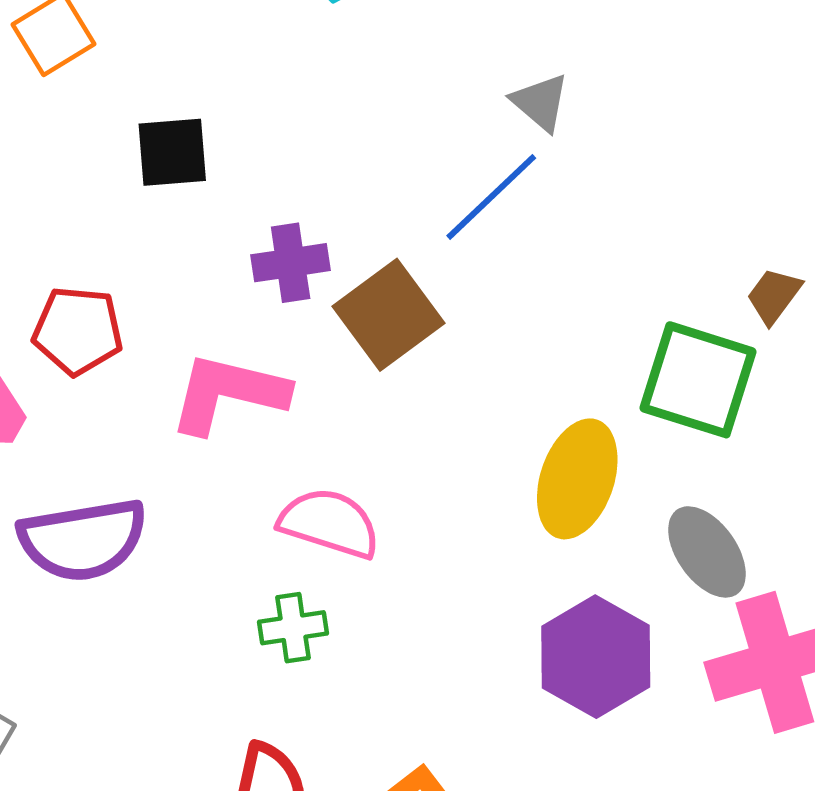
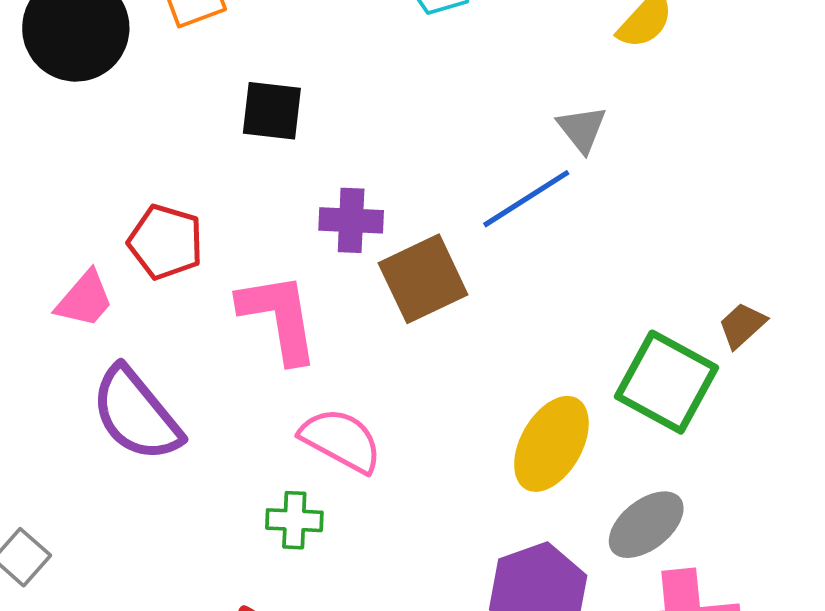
pink L-shape: (228, 393) -> (279, 317), turned 56
purple semicircle: (83, 540) -> (136, 414), turned 49
gray ellipse: (707, 552) -> (646, 525), turned 76

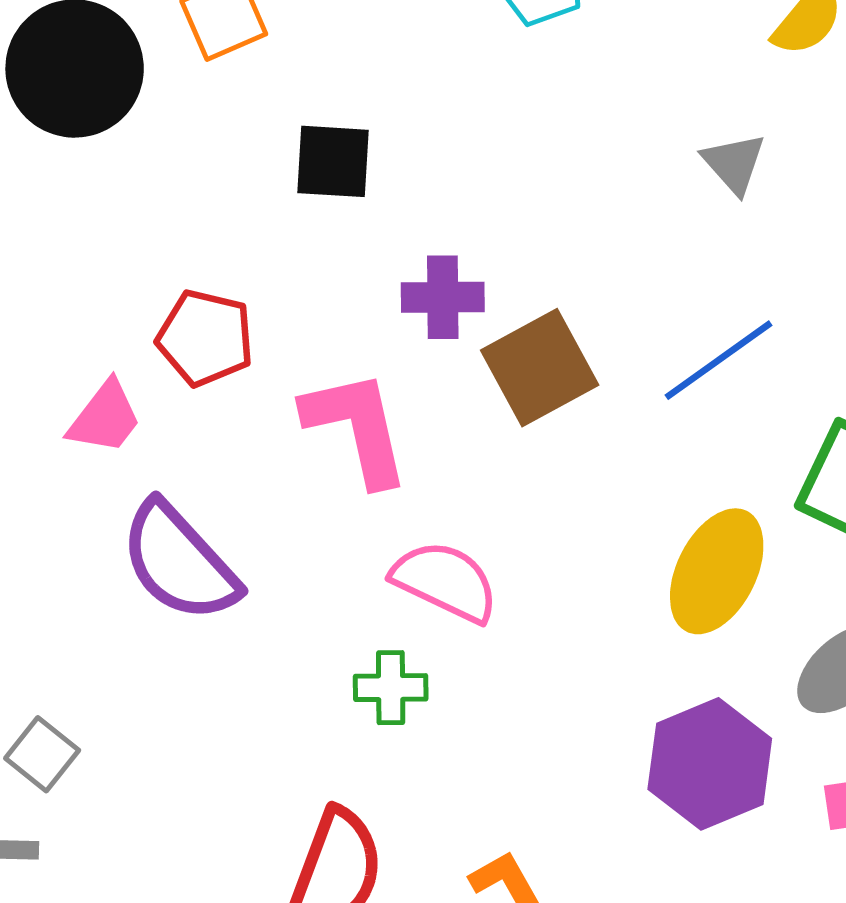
blue line: (526, 199) -> (718, 360), moved

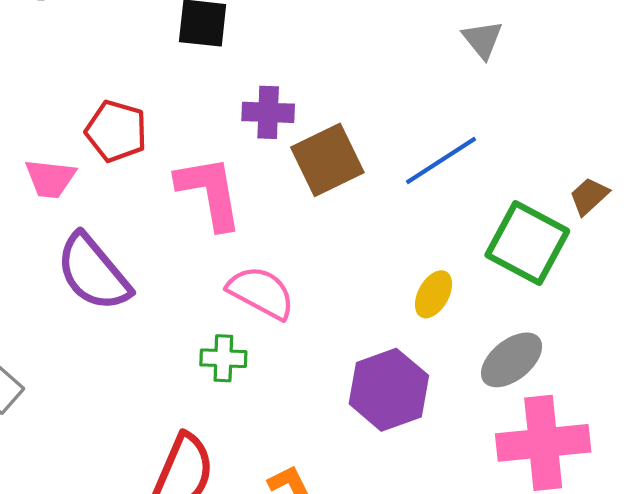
gray triangle: (734, 163) -> (483, 39), moved
pink trapezoid: (105, 418) -> (50, 179), turned 56
yellow ellipse: (717, 571) -> (434, 294), size x0.6
purple hexagon: (710, 764) -> (389, 390), moved

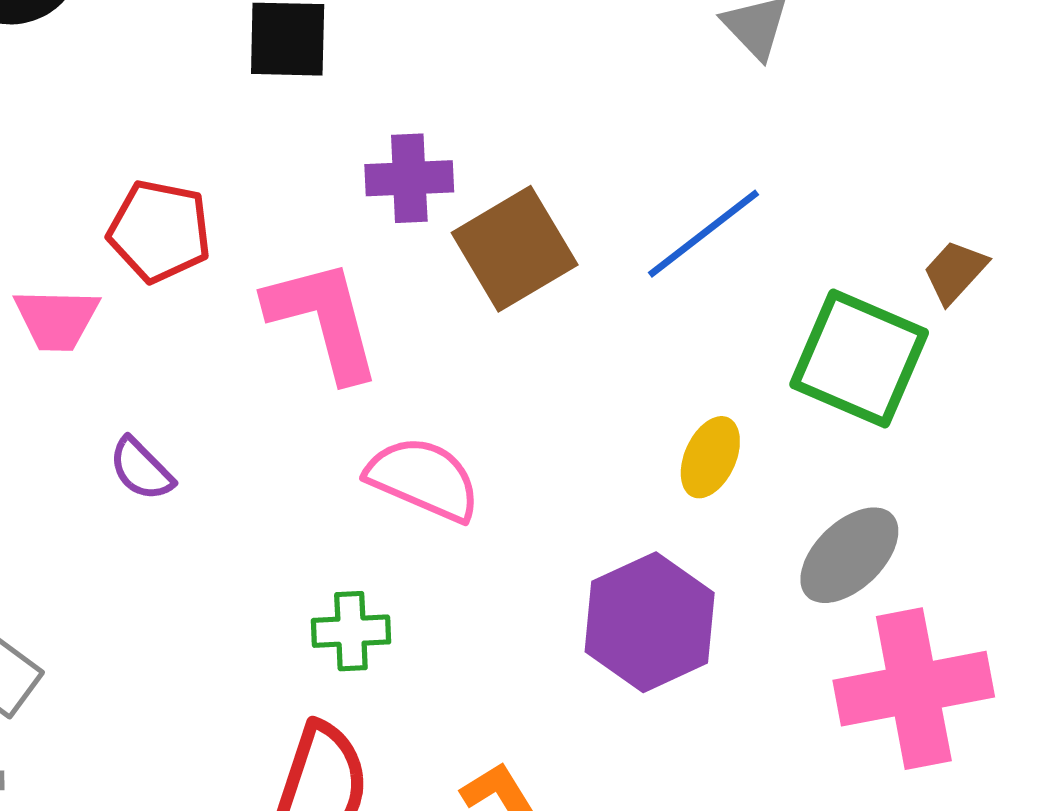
purple semicircle: (93, 272) -> (141, 469), size x0.5
green cross: (223, 358) -> (351, 631), moved

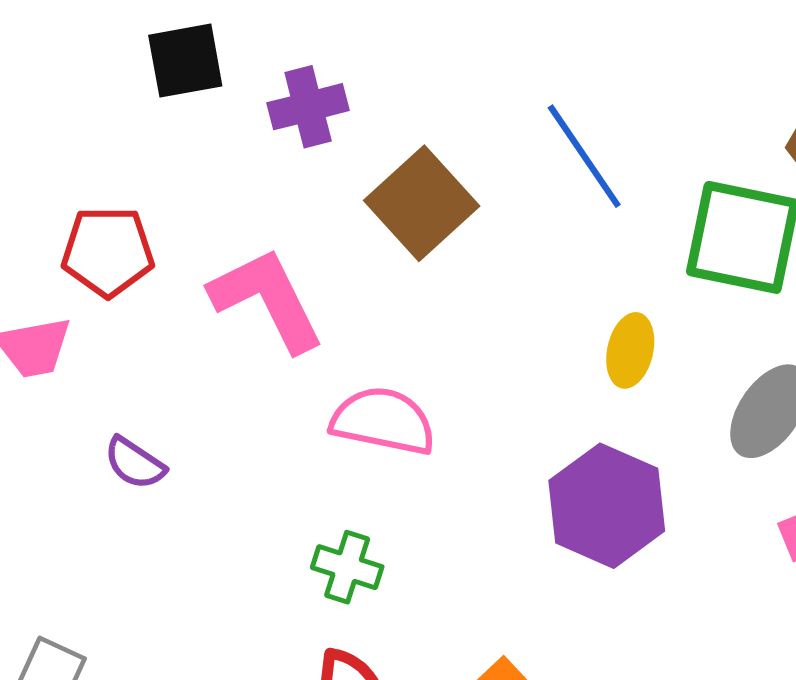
purple cross: (409, 178) -> (308, 107), moved
blue line: (704, 234) -> (584, 156), turned -75
green cross: (351, 631) -> (347, 567), turned 32

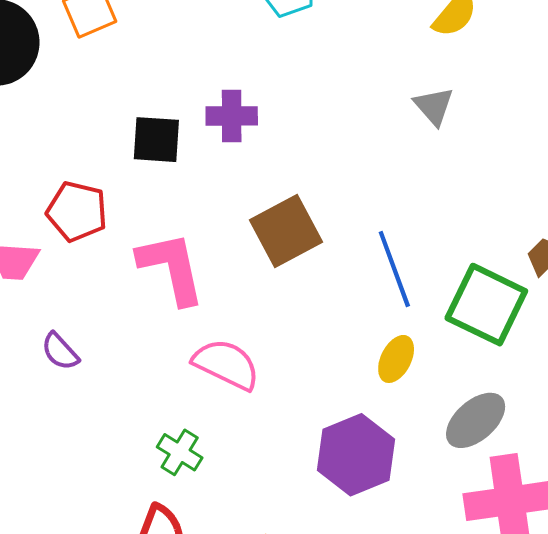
black square: (185, 61) -> (156, 140), moved
purple cross: (308, 107) -> (232, 116), moved
blue line: (584, 156) -> (394, 269), moved

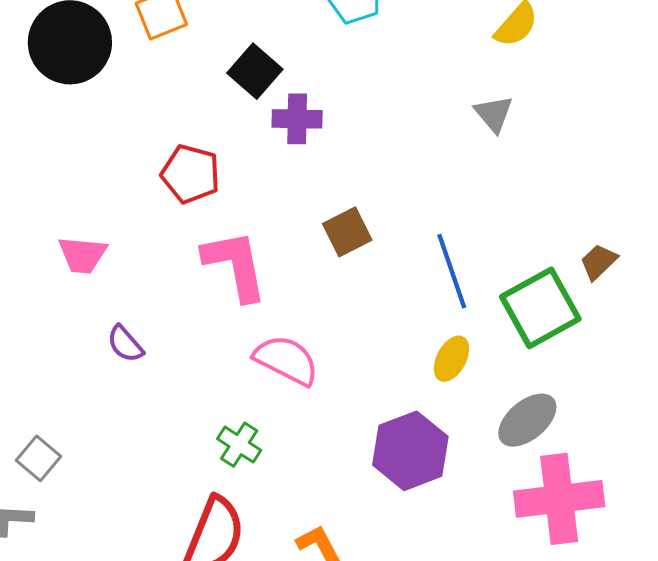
black square: (156, 140) -> (255, 71), moved, turned 36
red pentagon: (77, 211) -> (191, 174), moved
brown square: (286, 231) -> (347, 232), size x0.7
green square: (486, 305) -> (540, 308), turned 34

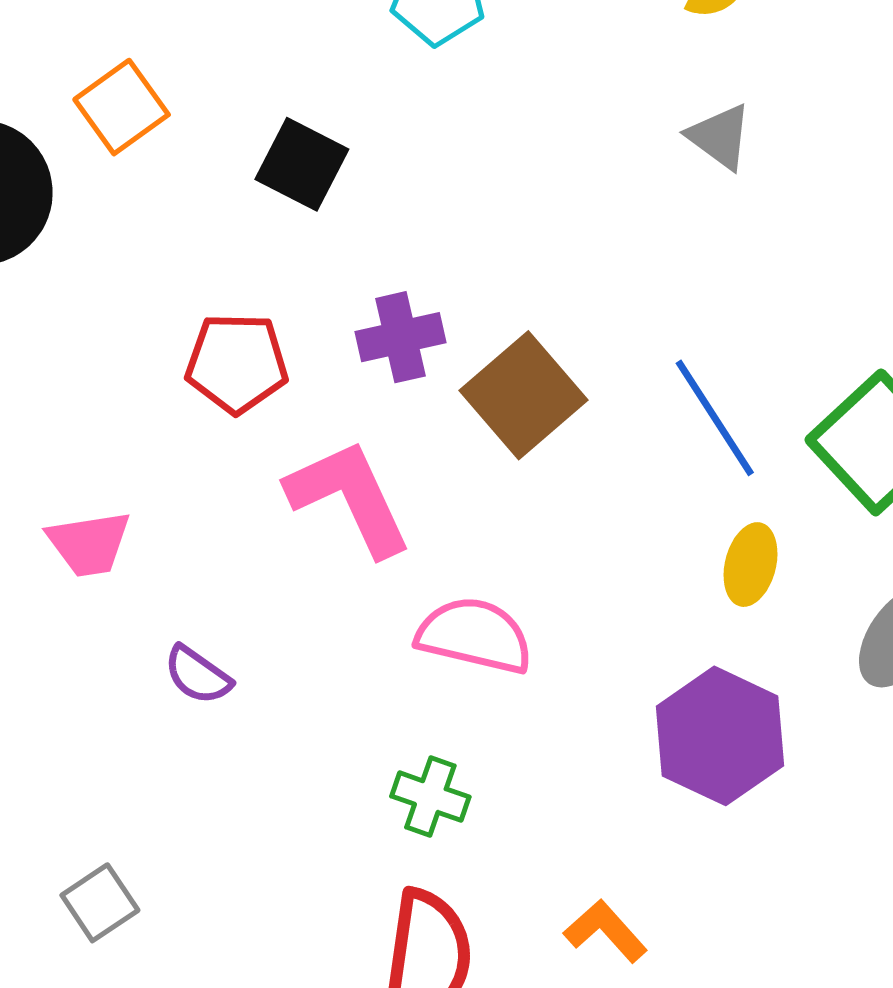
purple cross: (297, 119) -> (401, 337), moved
brown square: (347, 232) -> (523, 395), size x1.4
gray square: (39, 458) -> (100, 903), turned 30

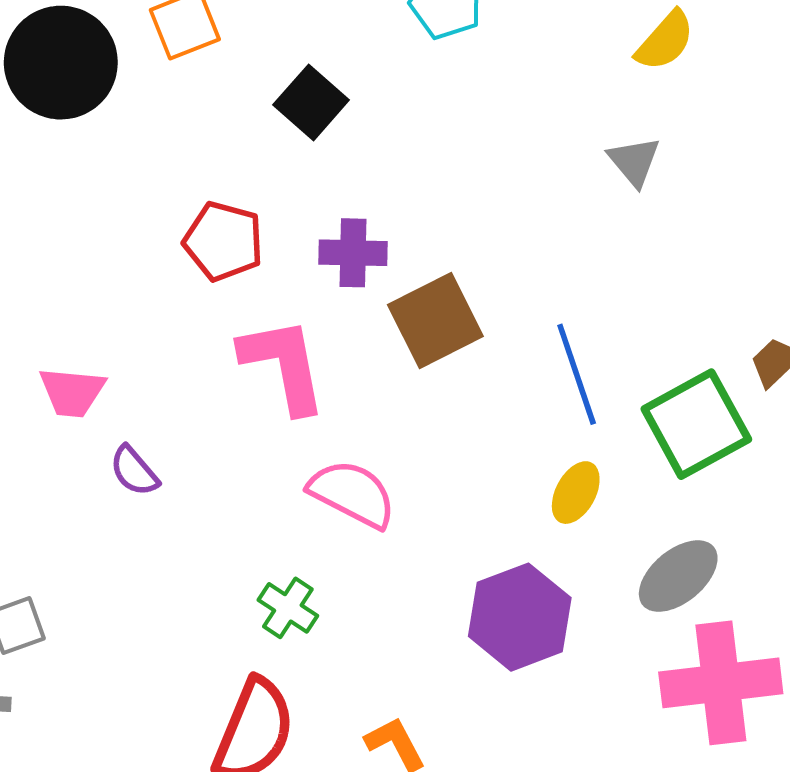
pink trapezoid: (89, 544) -> (72, 392), moved

